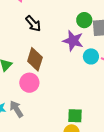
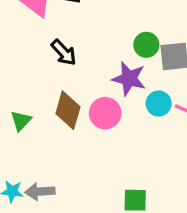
pink circle: (29, 83) -> (105, 113), moved
gray arrow: (16, 109) -> (40, 192), turned -60

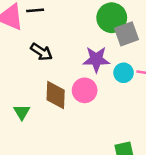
green circle: (146, 45) -> (112, 18), moved, size x1.5

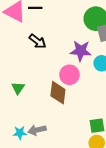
brown diamond: (56, 95) -> (58, 93), moved

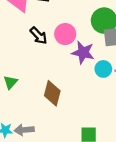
pink circle: (69, 75) -> (65, 34), moved

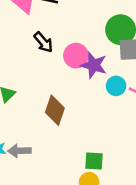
pink circle: (65, 34) -> (76, 56), moved

